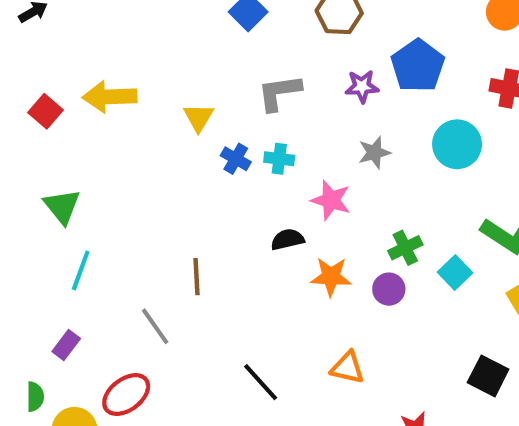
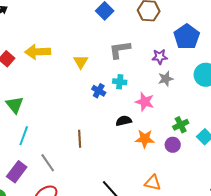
purple star: (362, 86) -> (160, 57), moved
blue cross: (236, 159) -> (99, 91), moved
gray line: (155, 326) -> (48, 163), moved
purple rectangle: (66, 345) -> (17, 172), size x1.5

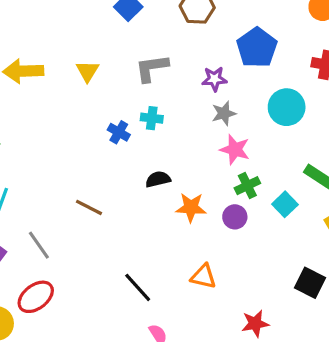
yellow triangle: (81, 62) -> (87, 71), moved
pink star: (145, 102) -> (235, 149), moved
brown line: (80, 139) -> (89, 207), turned -60

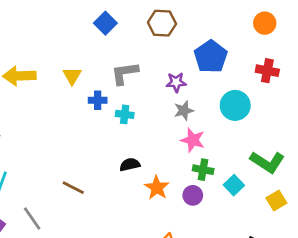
blue cross: (119, 132) -> (98, 100), moved, turned -30
green cross: (247, 186) -> (203, 170), turned 36
orange star: (191, 207) -> (157, 188), turned 30

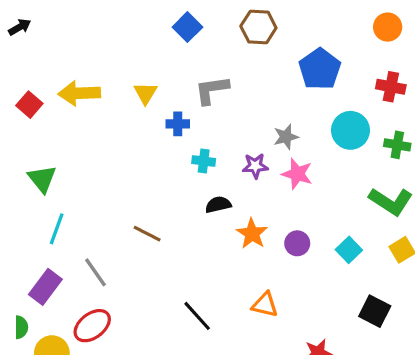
purple star: (176, 82) -> (255, 166), moved
cyan cross: (125, 114) -> (204, 161), moved
green cross: (203, 170) -> (397, 145), moved
cyan square: (234, 185) -> (349, 250), moved

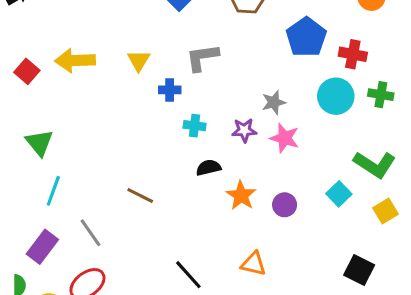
red cross: (391, 87) -> (353, 54), moved
green cross: (397, 145) -> (381, 95), moved
cyan square: (349, 250) -> (339, 194), moved

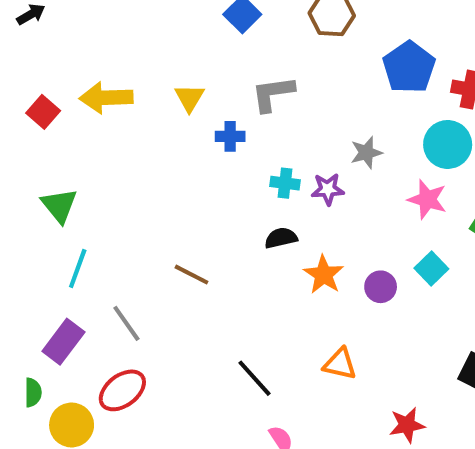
cyan cross: (195, 126) -> (285, 183), moved
pink star: (285, 138) -> (427, 199), moved
cyan square: (339, 194) -> (431, 268), moved

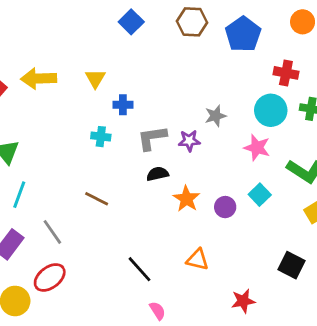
blue pentagon: (409, 67) -> (243, 34), moved
gray L-shape: (273, 94) -> (152, 138), moved
cyan cross: (285, 183) -> (101, 137), moved

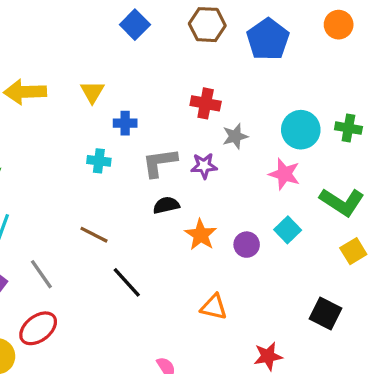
red cross: (286, 73) -> (206, 103), moved
black line: (139, 269) -> (127, 282), moved

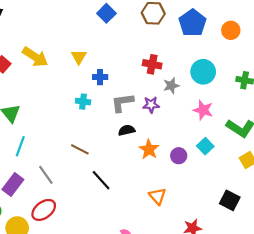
orange circle: (339, 25) -> (231, 30), moved
yellow arrow: (25, 92) -> (35, 57), turned -145
cyan circle: (301, 130) -> (203, 72), moved
orange triangle: (214, 307) -> (157, 196), turned 36

